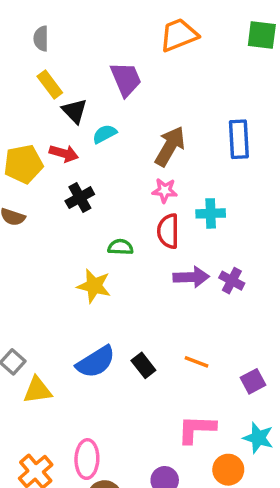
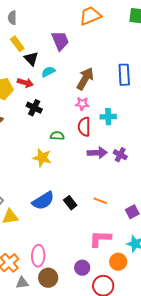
black cross: (80, 198) -> (34, 108), turned -35

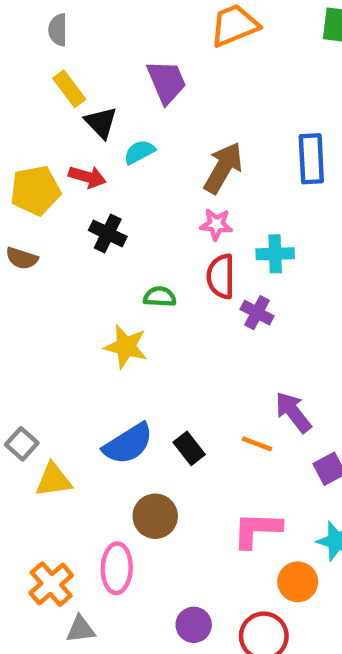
purple arrow: (97, 153) -> (293, 412), moved, turned -126
purple cross: (120, 155) -> (257, 313), moved
purple circle: (82, 268) -> (194, 625), moved
brown circle: (48, 278) -> (155, 516), moved

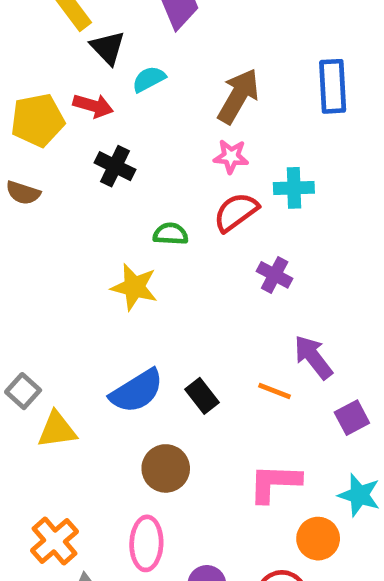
red semicircle: (221, 276) -> (236, 212), turned 54
purple cross: (257, 313) -> (275, 275), moved
pink ellipse: (117, 568) -> (146, 543), moved

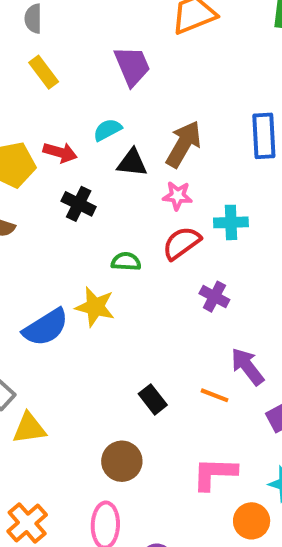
black triangle: (108, 48) -> (132, 163), moved, turned -40
blue semicircle: (137, 391) -> (46, 327), moved

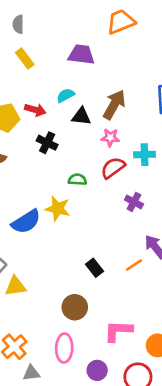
purple trapezoid: (132, 66) -> (81, 55), turned -60
orange line: (214, 395) -> (134, 265), turned -54
pink L-shape: (214, 474) -> (118, 331), moved

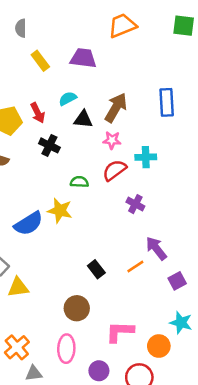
yellow rectangle: (25, 59) -> (40, 61), moved
red arrow: (35, 110) -> (38, 113), turned 48

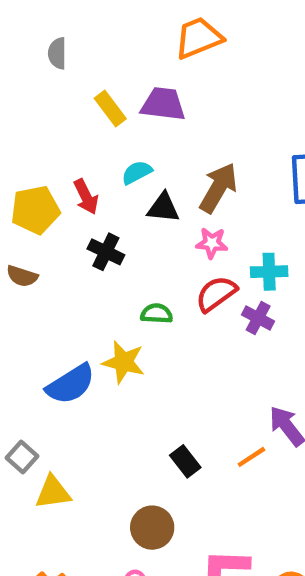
orange trapezoid: (122, 26) -> (199, 38), moved
yellow rectangle: (40, 61) -> (110, 108), moved
purple cross: (135, 204) -> (258, 318), moved

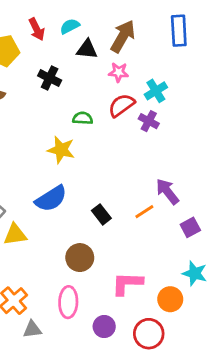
red arrow: (86, 197) -> (37, 29), moved
cyan cross: (269, 272) -> (156, 91), turned -30
blue semicircle: (71, 384) -> (51, 199), moved

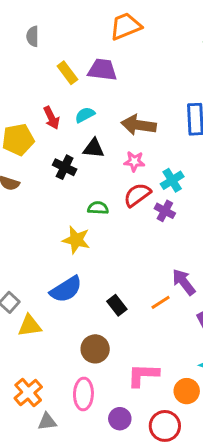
brown arrow: (123, 36) -> (139, 125), turned -112
black triangle: (87, 49) -> (94, 148), moved

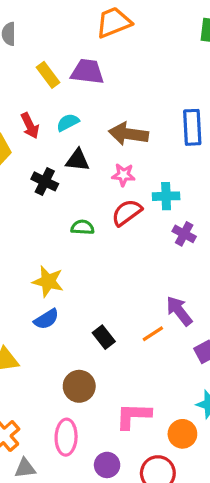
cyan cross: (172, 180) -> (166, 196), turned 30
purple cross: (165, 211) -> (184, 234), moved
yellow star: (76, 240) -> (48, 281), moved
blue semicircle: (66, 289) -> (46, 319), size x0.7

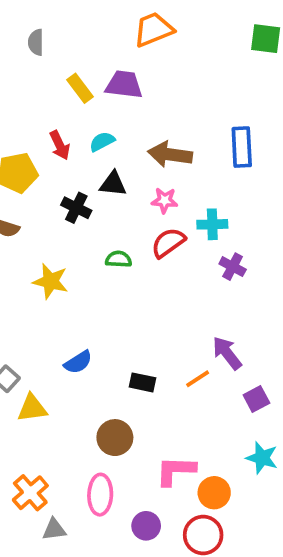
yellow star: (48, 281) -> (51, 281), moved
black rectangle: (104, 337) -> (142, 382), turned -40
orange circle: (182, 434) -> (214, 493), moved

